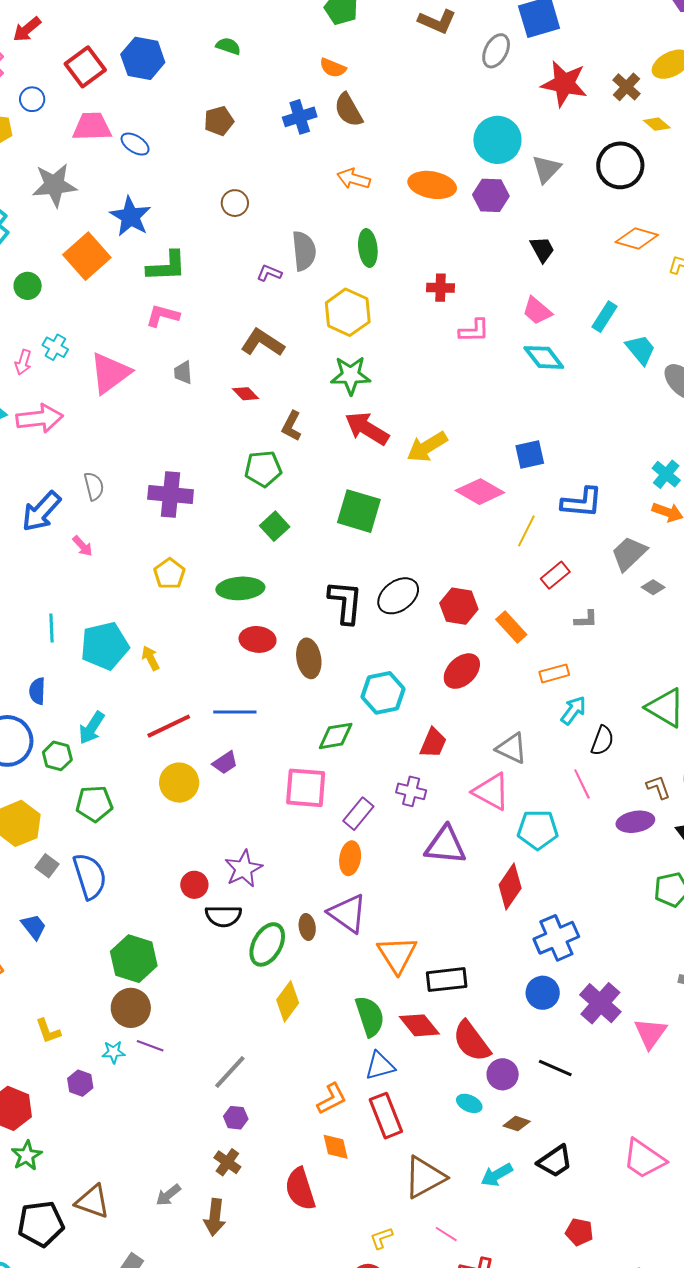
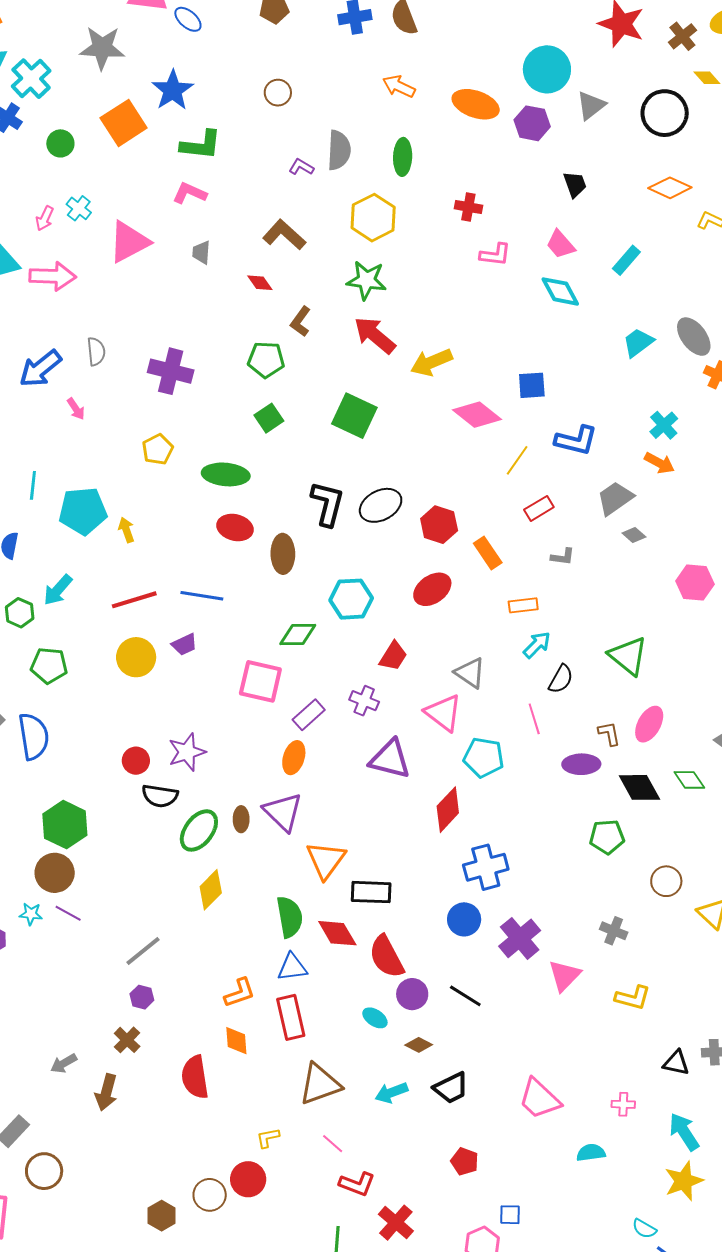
cyan trapezoid: (641, 350) -> (638, 343), moved, turned -96

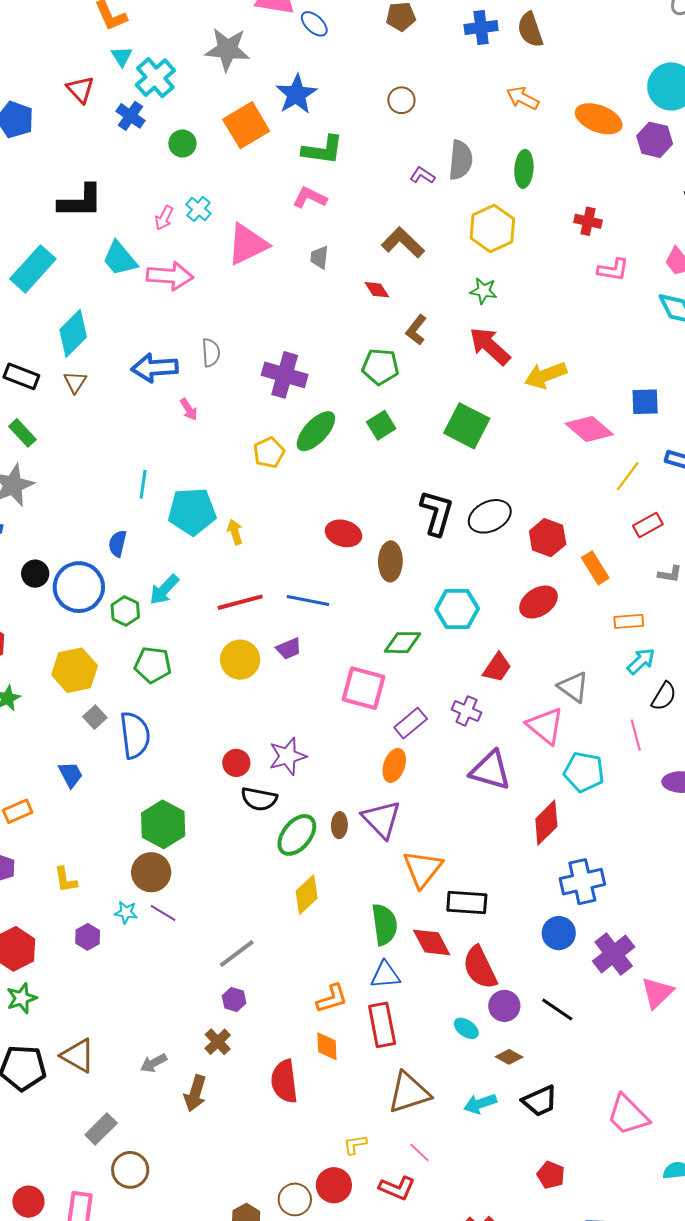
green star: (367, 280) -> (484, 291), size x0.7
blue arrow: (40, 369) -> (155, 368), turned 33
green ellipse: (226, 474) -> (316, 431), moved, turned -54
red L-shape: (357, 1184) -> (397, 1188), moved

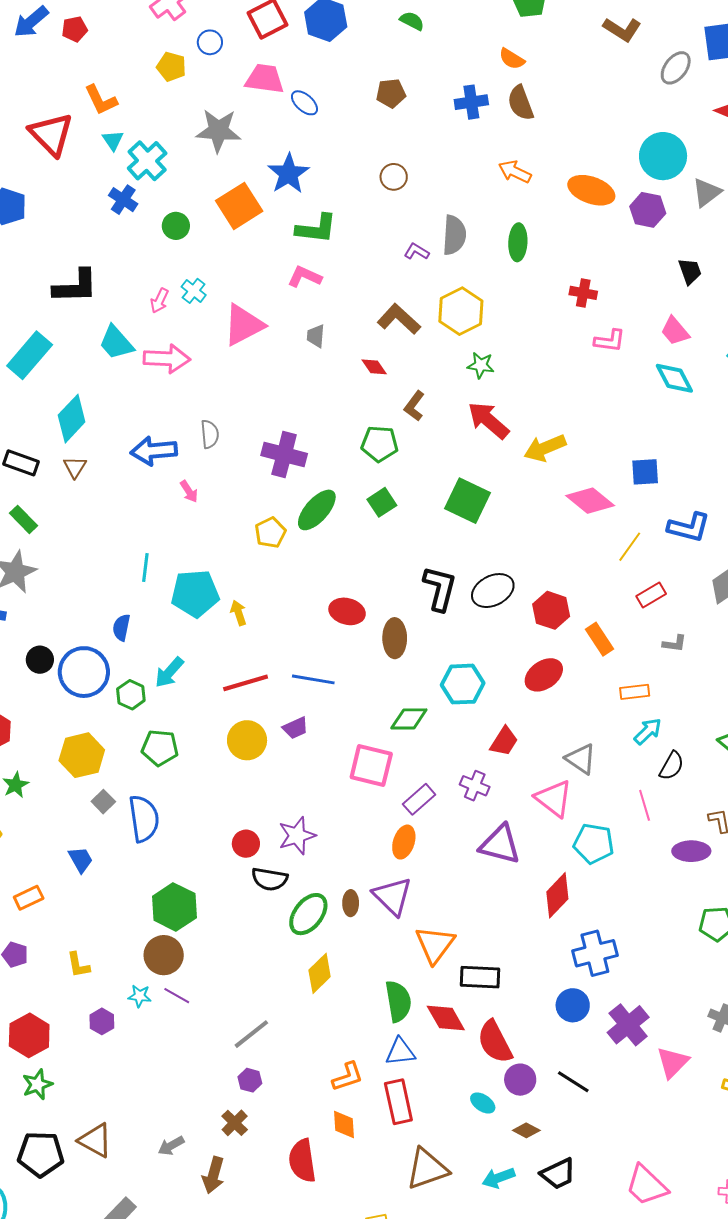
red triangle: (80, 89) -> (51, 134), moved, size x1.6
yellow hexagon: (492, 228) -> (461, 311), moved

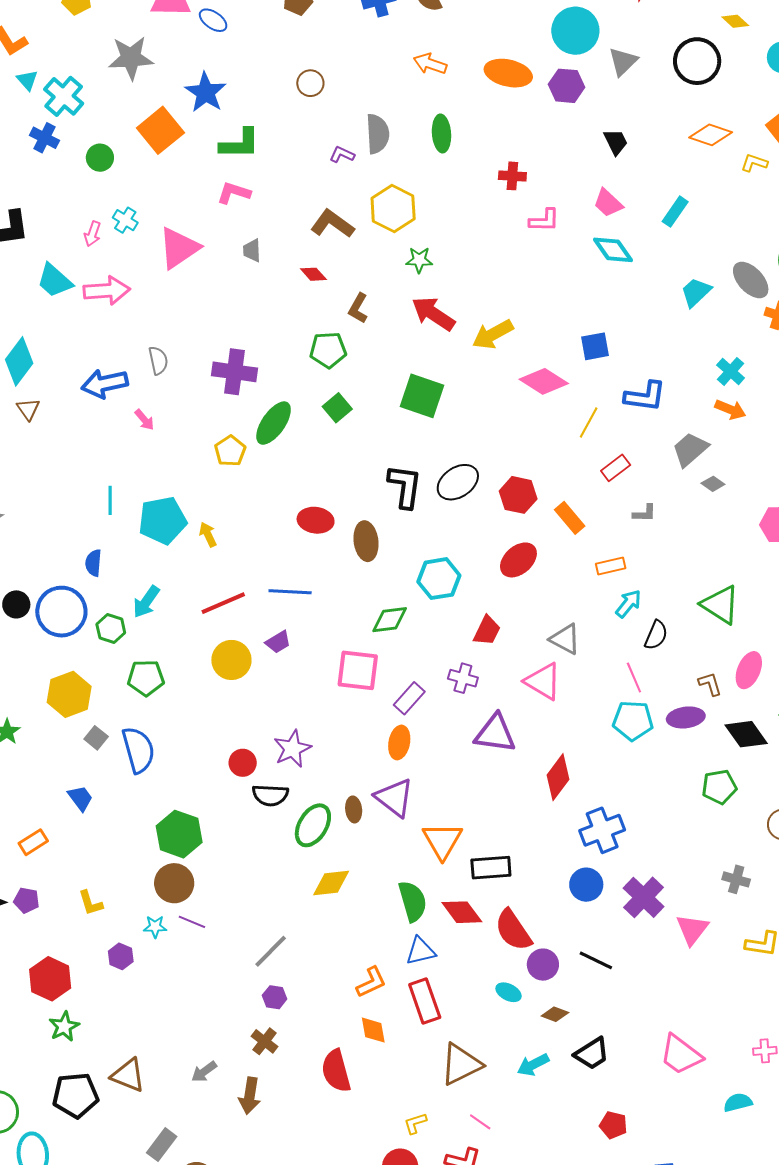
cyan pentagon: (594, 844) -> (633, 721), moved
yellow diamond: (320, 973) -> (331, 883), turned 45

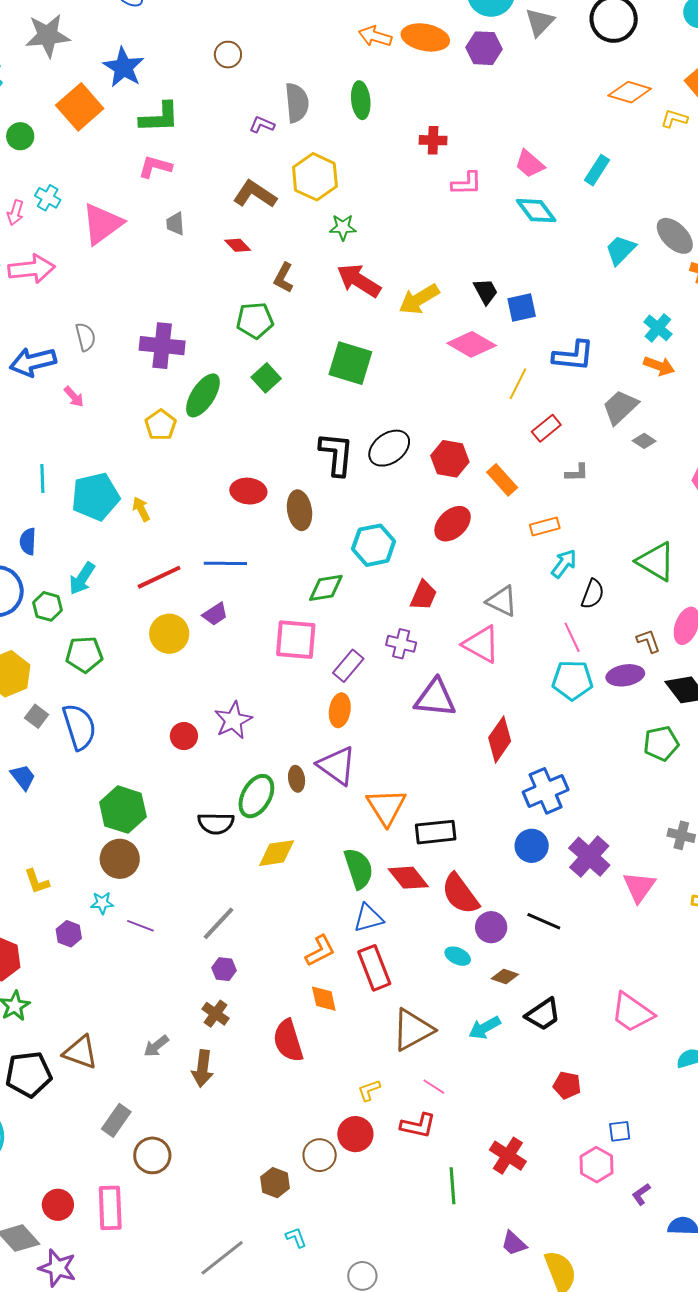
orange arrow: (430, 64) -> (375, 36), moved
black trapezoid: (616, 142) -> (486, 291), moved
black semicircle: (270, 795) -> (216, 823), moved
purple line: (192, 922) -> (140, 926), moved

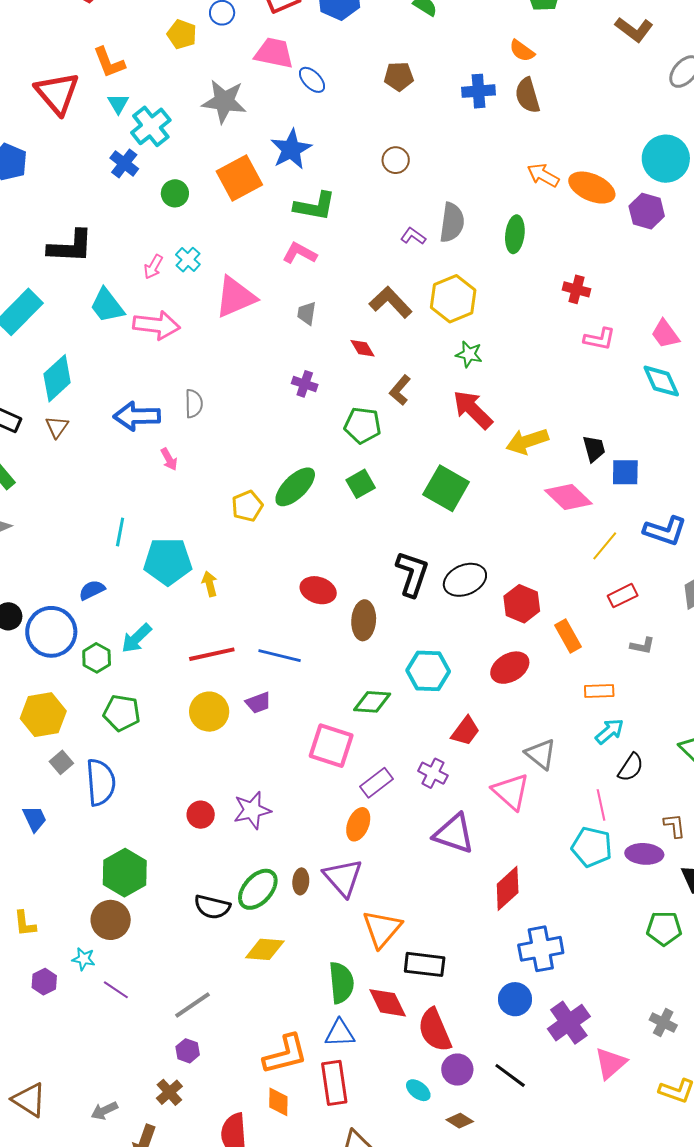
purple cross: (162, 346) -> (305, 384), moved, size x0.6
blue semicircle: (28, 541) -> (92, 590), turned 48
orange L-shape: (320, 951) -> (285, 1054), size x1.4

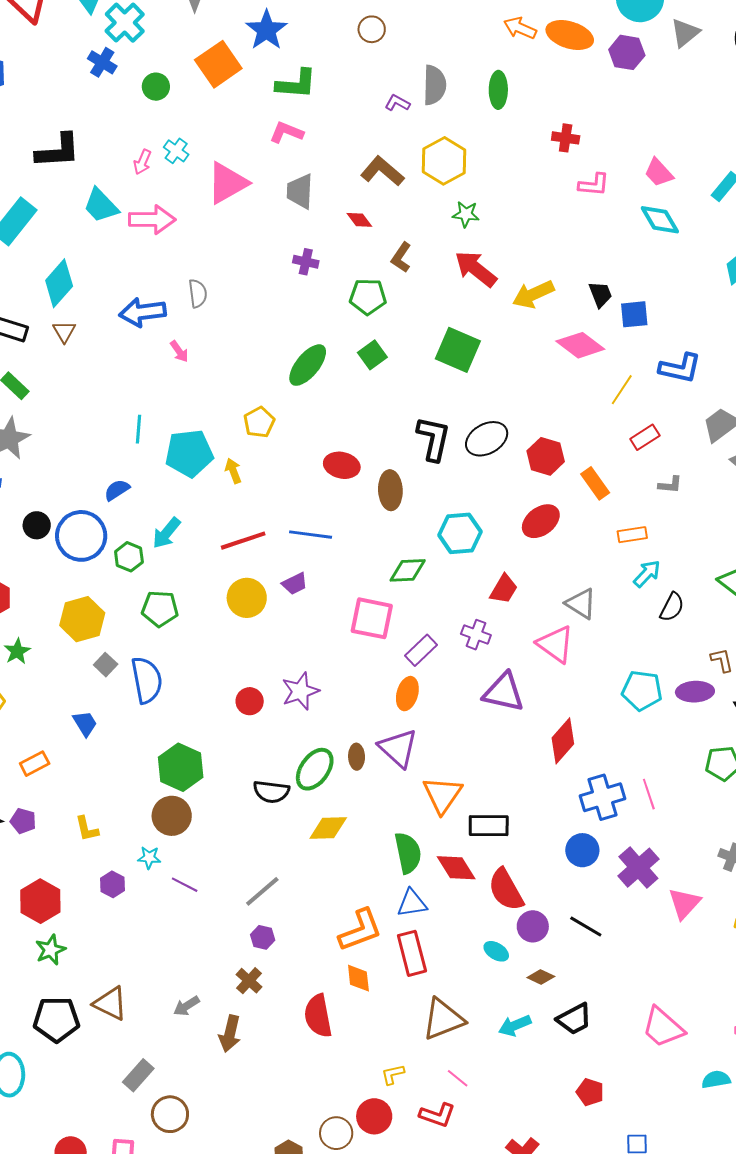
gray trapezoid: (307, 313) -> (300, 191), size x1.5
yellow pentagon: (247, 506) -> (259, 422), moved
pink line: (601, 805) -> (649, 794), moved

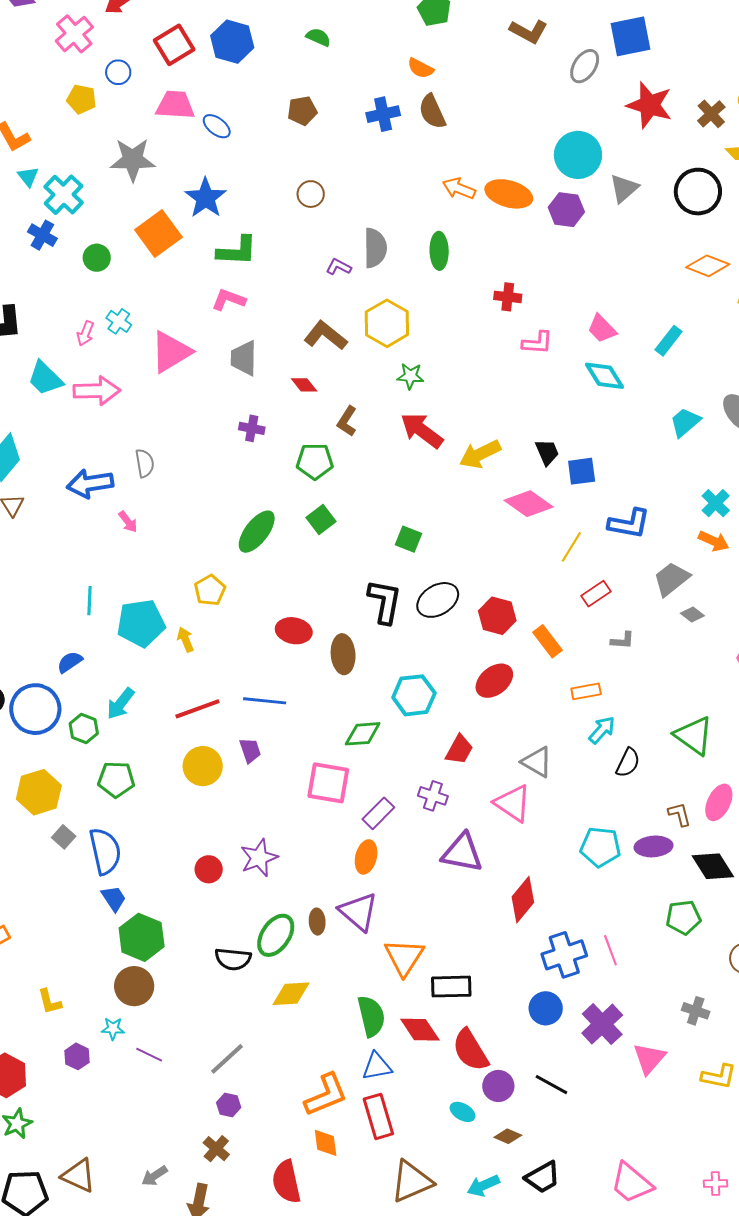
green square: (458, 350) -> (409, 539), moved, size x0.6
purple trapezoid: (295, 584) -> (250, 750), turned -80
blue trapezoid: (85, 723) -> (114, 898), moved

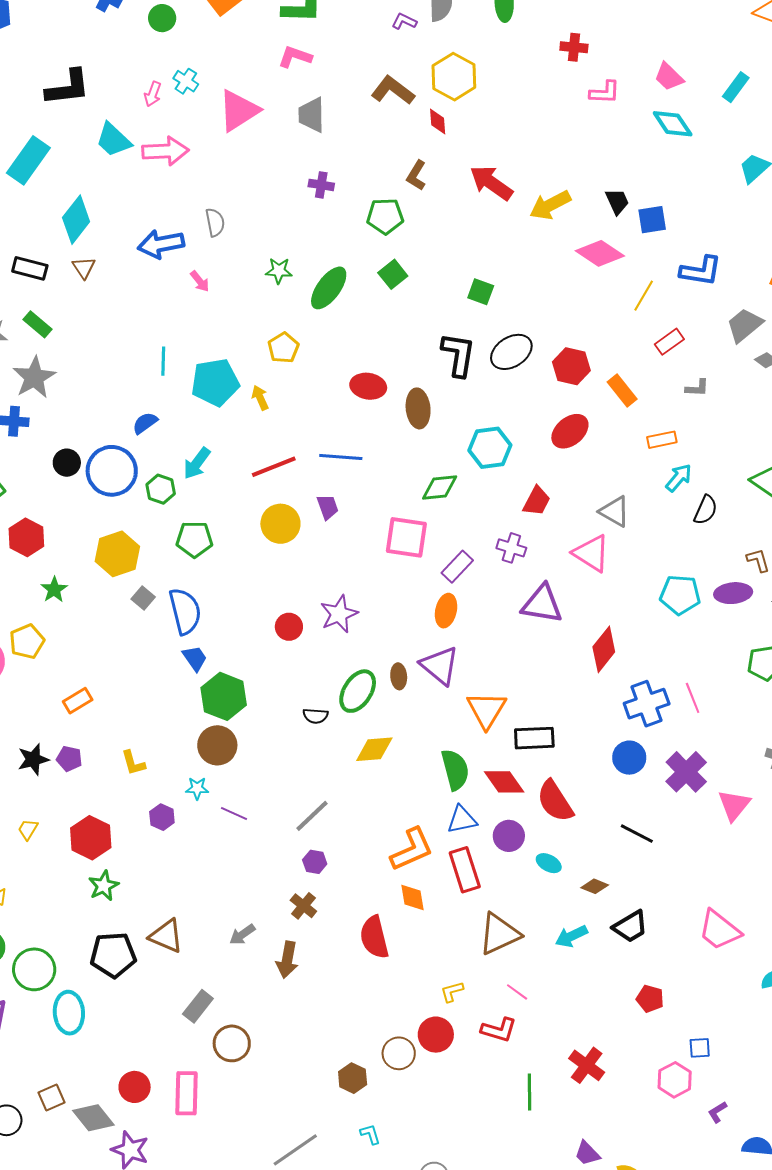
green star: (410, 376) -> (279, 271), moved
red diamond: (304, 385) -> (438, 122), moved, turned 36
black semicircle: (233, 959) -> (315, 716), size x0.7
purple circle: (498, 1086) -> (509, 836), moved

